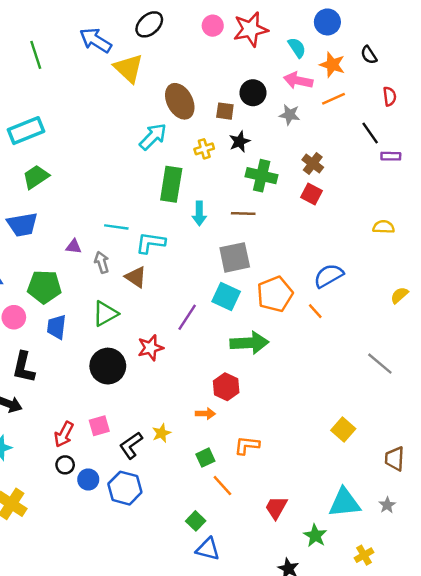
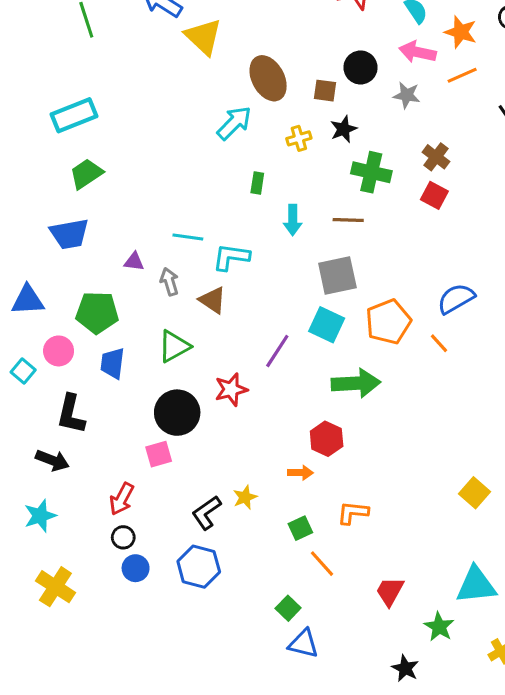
green rectangle: (171, 184) -> (257, 183), size x0.5
pink square: (99, 426) -> (159, 454), moved
blue circle: (88, 479) -> (136, 568), moved

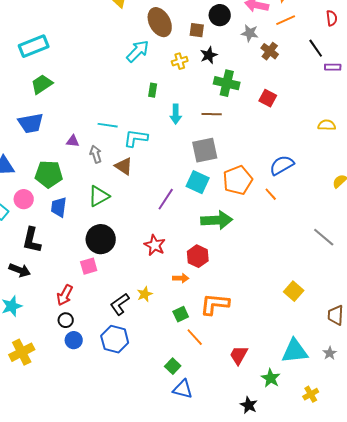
brown cross: (436, 157) -> (270, 51), moved
red star: (231, 389) -> (155, 245), moved, turned -30
orange L-shape: (353, 513) -> (215, 304), size x1.4
yellow cross: (55, 587) -> (22, 352), turned 30

